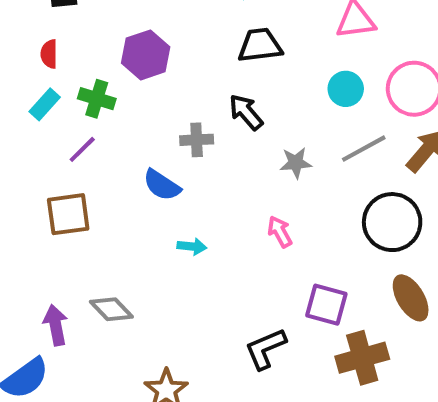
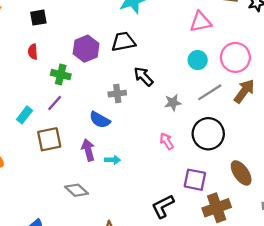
black trapezoid: (260, 45) -> (123, 42), moved
cyan rectangle: (45, 104) -> (24, 115), moved
black circle: (392, 222) -> (208, 134), moved
cyan arrow: (192, 246) -> (113, 160), moved
purple arrow: (56, 325) -> (88, 150), moved

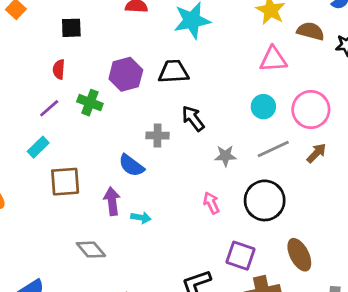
brown arrow: (244, 91) -> (317, 153), size x0.7
purple line: (55, 103) -> (49, 108), moved

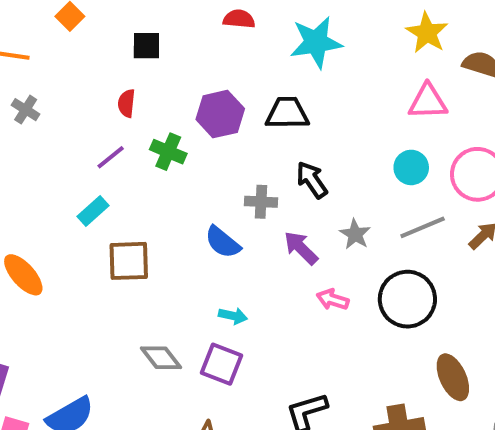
gray star: (225, 156) -> (355, 234), turned 30
purple arrow: (112, 201) -> (301, 248), moved, turned -40
pink arrow: (211, 203) -> (333, 300), turned -50
purple square: (240, 256) -> (222, 364), moved

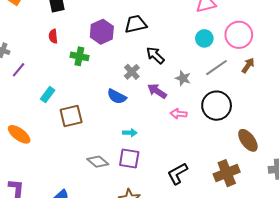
purple line: (111, 157) -> (19, 70), moved
gray cross: (261, 202) -> (132, 72), turned -35

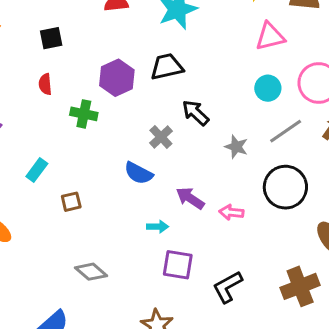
purple arrow: (157, 91) -> (190, 198), moved
pink arrow: (179, 114) -> (231, 212), moved
brown square: (71, 116) -> (71, 202), size x0.6
purple square: (129, 158) -> (178, 265), moved
gray diamond: (98, 162) -> (91, 272), moved

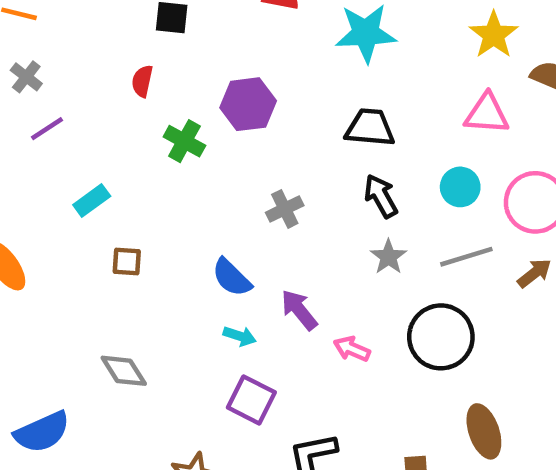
black trapezoid: (167, 67) -> (370, 128), moved
black arrow: (196, 113) -> (381, 196), moved
blue semicircle: (138, 173) -> (232, 277), moved

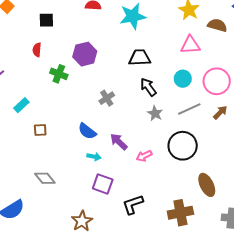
pink arrow: (352, 349) -> (144, 156), turned -42

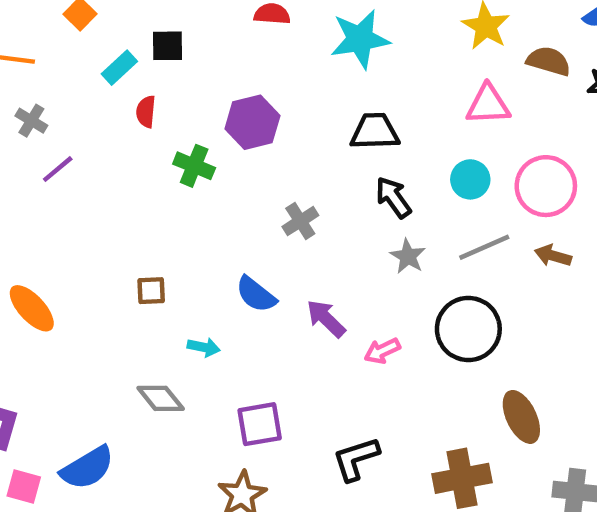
cyan rectangle: (21, 105) -> (119, 68), moved
brown arrow: (220, 112) -> (553, 256), turned -119
cyan arrow: (94, 157) -> (204, 347), moved
purple square: (103, 184) -> (260, 424), moved, turned -30

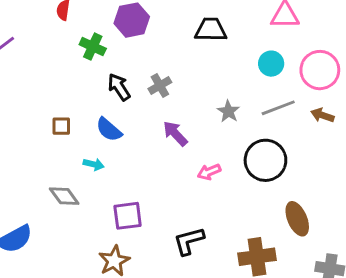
black arrow: (393, 197) -> (119, 87), moved
blue semicircle: (256, 294) -> (109, 130), moved
purple arrow: (326, 319) -> (175, 134), moved

